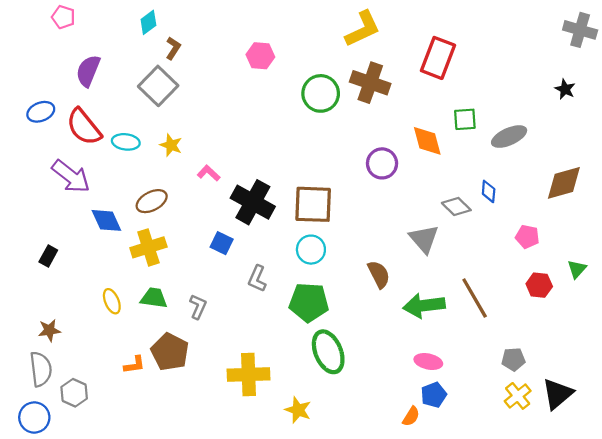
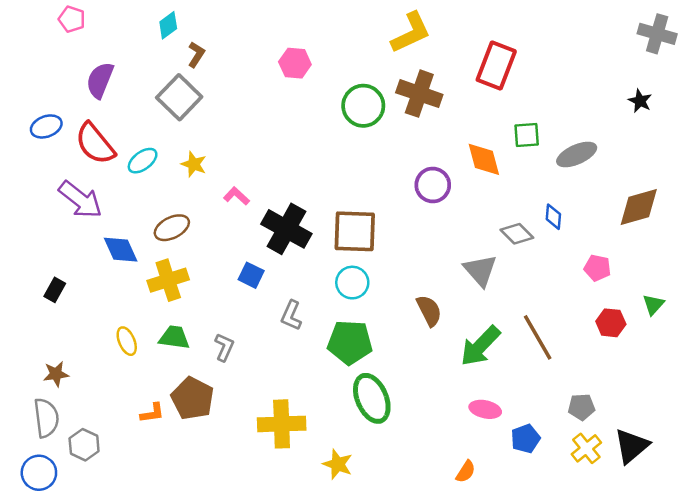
cyan ellipse: (126, 142) -> (143, 161), turned -44
green arrow: (424, 306) -> (480, 346), turned -39
blue pentagon: (434, 395) -> (525, 439), moved

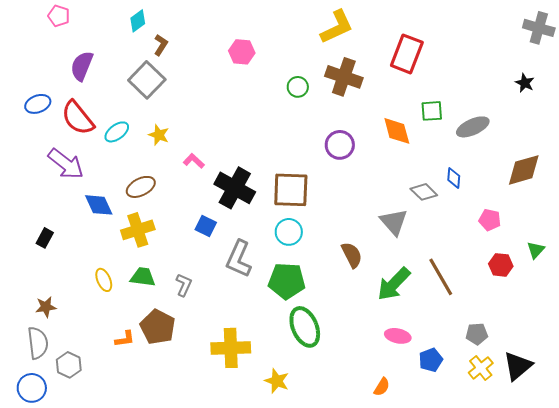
green circle: (363, 106) -> (298, 87), size x0.6
purple circle: (433, 185) -> (340, 145), moved
gray L-shape: (291, 315) -> (239, 259), size x1.5

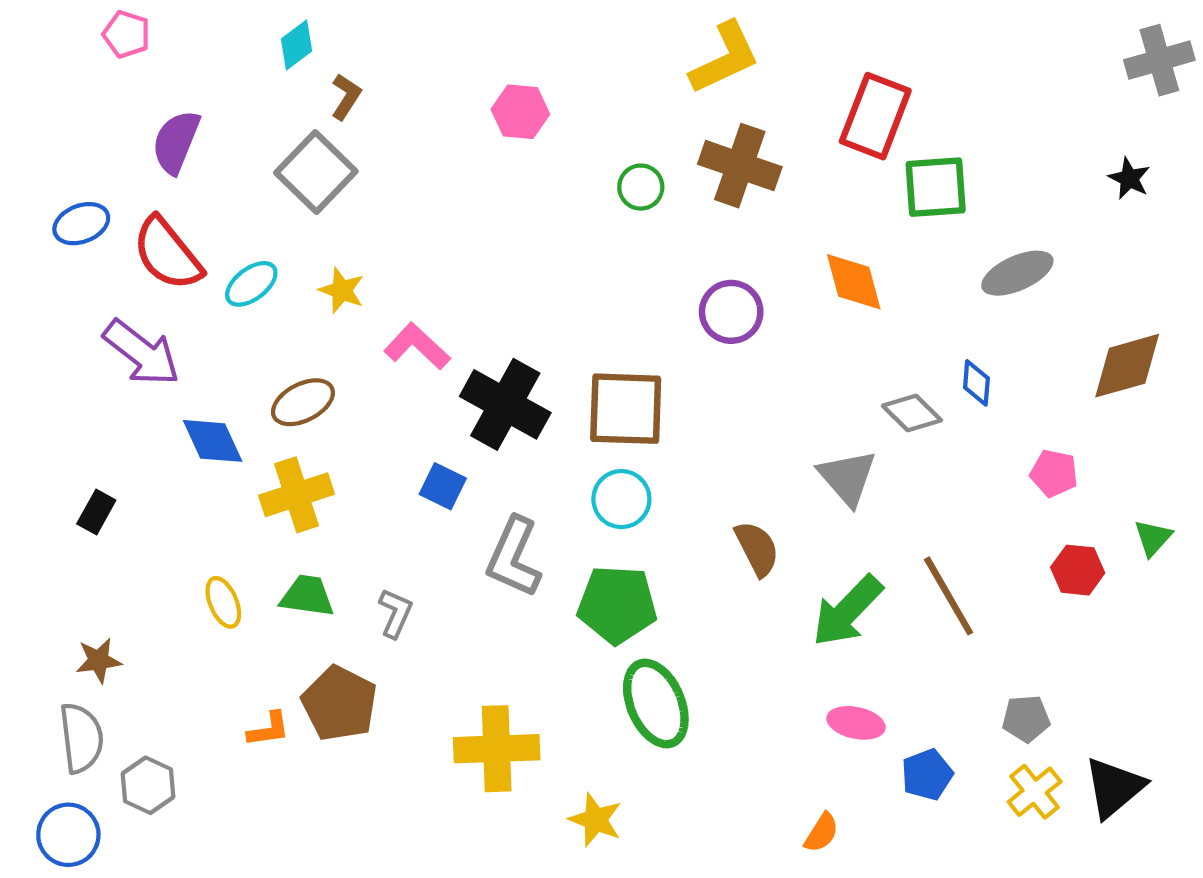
gray cross: (539, 28) -> (1159, 60), turned -32
green square: (432, 111) -> (936, 187), moved, size x1.4
pink L-shape: (194, 161) -> (417, 346), size x1.4

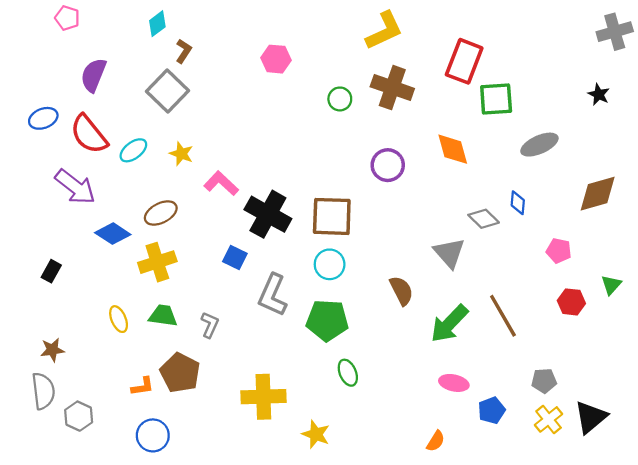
blue diamond: (213, 441) -> (113, 234), turned -32
green ellipse: (656, 704) -> (348, 373), size x0.6
blue circle: (68, 835) -> (153, 435), moved

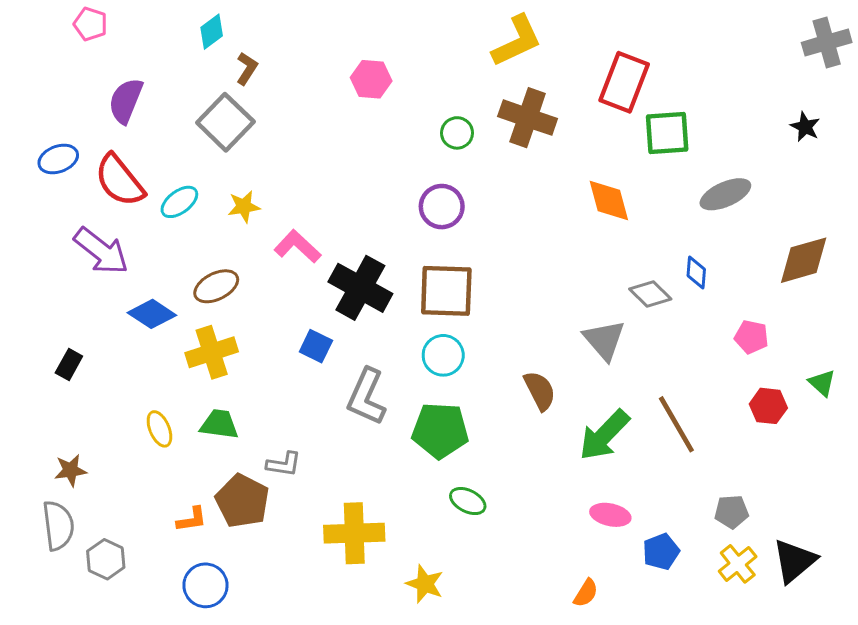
yellow star: (181, 154) -> (244, 207), turned -30
purple circle: (388, 165) -> (442, 207), moved
green triangle: (611, 285) -> (822, 383), turned -30
gray L-shape: (210, 325) -> (284, 464), moved, turned 75
green ellipse: (348, 373) -> (468, 501), turned -40

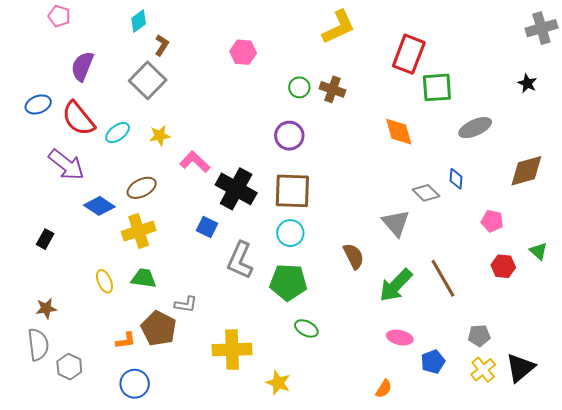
brown cross: (528, 118) -> (332, 89), moved, size x0.7

